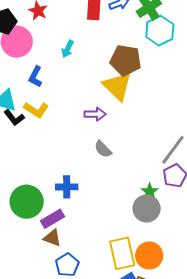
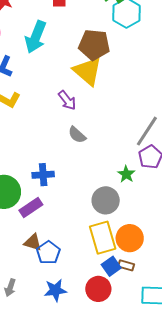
cyan arrow: (68, 49) -> (36, 37), size x1.8
purple arrow: (95, 114) -> (67, 100), turned 55
gray circle: (147, 208) -> (106, 200), moved
brown triangle: (52, 238) -> (33, 242), moved

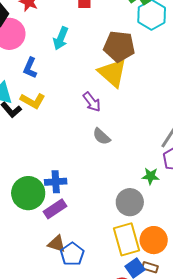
cyan arrow: (36, 37) -> (61, 38), size x0.7
green star: (126, 174) -> (151, 176), turned -30
blue cross: (43, 175) -> (56, 182), moved

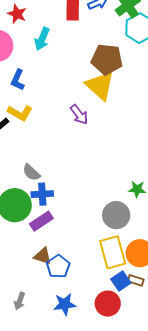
cyan arrow: (61, 38) -> (42, 39), moved
gray semicircle: (102, 136) -> (31, 172), moved

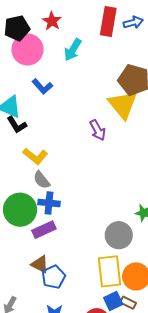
blue L-shape: (18, 80) -> (42, 86), turned -75
yellow L-shape: (20, 113) -> (35, 156), moved

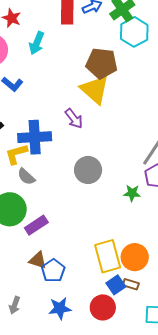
yellow L-shape: (35, 156) -> (16, 154), turned 135
blue cross: (49, 203) -> (35, 137), moved, size x1.5
gray circle: (119, 235) -> (88, 170), moved

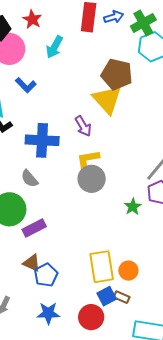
yellow L-shape: (16, 154) -> (88, 160), moved
green star: (132, 193) -> (133, 207), turned 30
orange circle: (135, 257) -> (128, 271), size x0.7

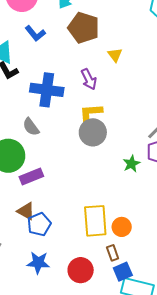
brown pentagon: (117, 74) -> (84, 28), moved
yellow triangle: (107, 100) -> (115, 55), size x0.5
blue square: (107, 296) -> (123, 272), moved
brown rectangle: (122, 297) -> (113, 253), turned 42

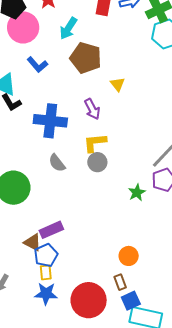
gray semicircle: (31, 127) -> (57, 163), moved
gray circle: (93, 132) -> (97, 162), size x0.7
purple rectangle: (31, 177) -> (51, 230), moved
yellow rectangle: (95, 221) -> (46, 272), moved, size x0.5
red circle: (81, 270) -> (89, 300), size x1.4

